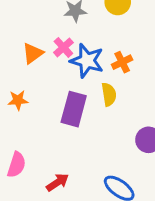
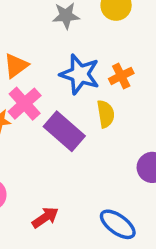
pink cross: (63, 47) -> (25, 104), moved, size x1.4
purple rectangle: (74, 109) -> (64, 131), turned -64

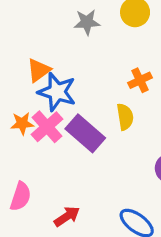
blue star: (80, 74) -> (57, 92), moved
pink cross: (25, 104) -> (47, 127), moved

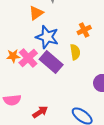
orange triangle: (39, 70) -> (36, 13), moved
blue star: (57, 92) -> (47, 37), moved
pink semicircle: (20, 196) -> (12, 100), turned 66

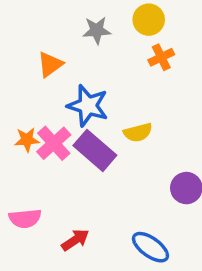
orange triangle: (36, 13) -> (50, 64), moved
orange cross: (84, 30) -> (161, 57), moved
yellow semicircle: (75, 52) -> (138, 132), turned 84

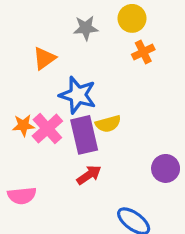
yellow semicircle: (138, 132) -> (108, 124), moved
purple rectangle: (95, 150) -> (84, 135), turned 36
red arrow: (75, 240) -> (89, 175), moved

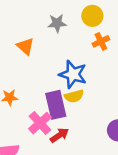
orange triangle: (44, 58) -> (25, 46), turned -42
blue star: (78, 95) -> (73, 74), moved
pink cross: (47, 129) -> (40, 123), moved

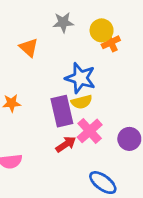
yellow circle: (92, 16) -> (102, 30), moved
pink cross: (40, 123) -> (90, 131), moved

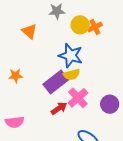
yellow circle: (102, 30) -> (80, 25), moved
purple rectangle: (62, 111) -> (56, 82), turned 65

